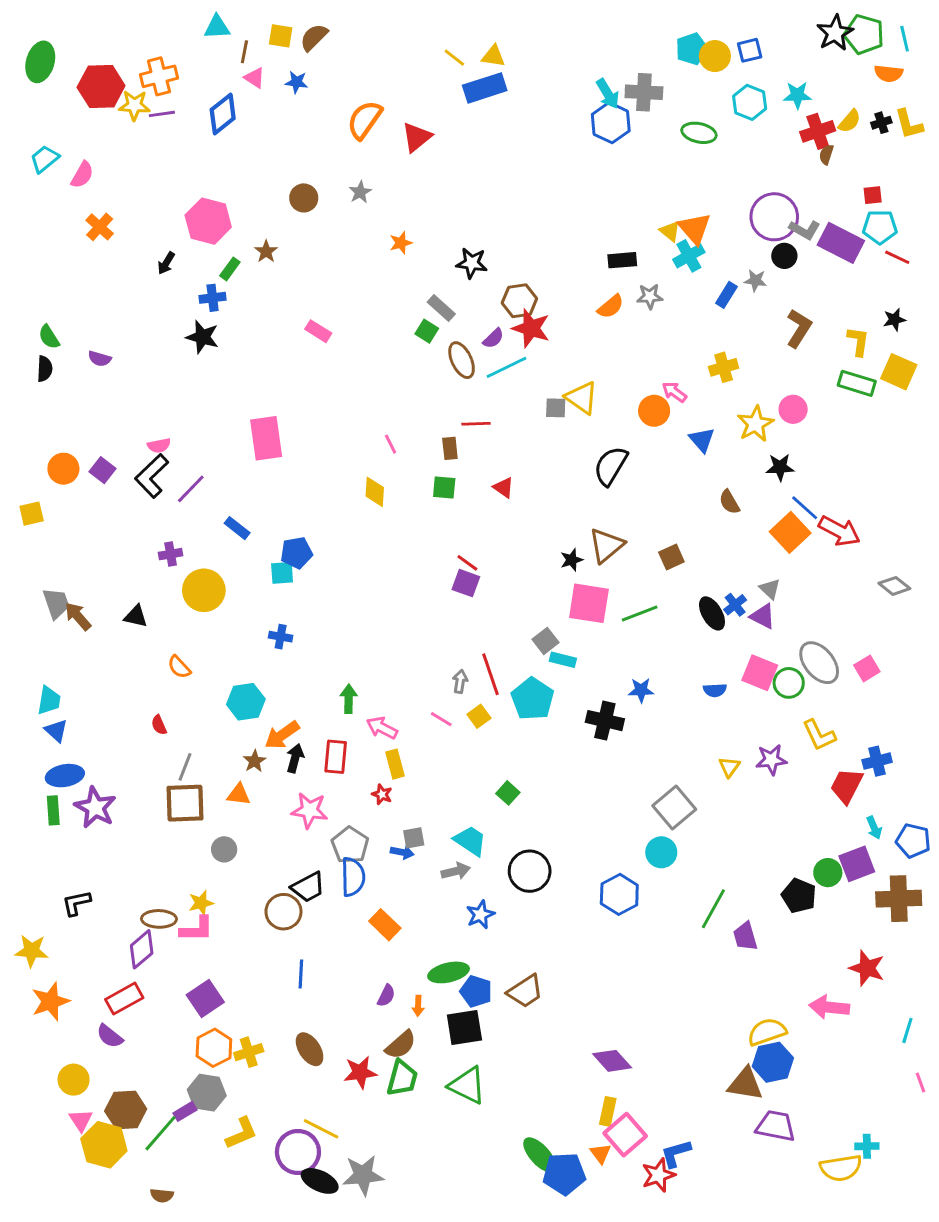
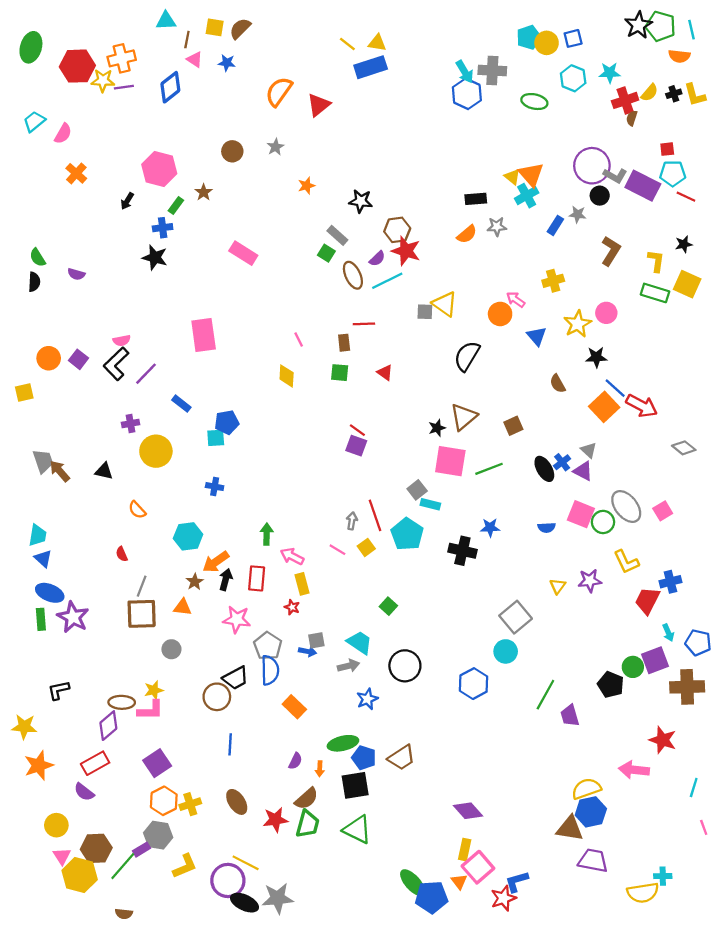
pink rectangle: (318, 331) -> (243, 253), size x1.4
blue ellipse: (65, 776) -> (50, 593), turned 32

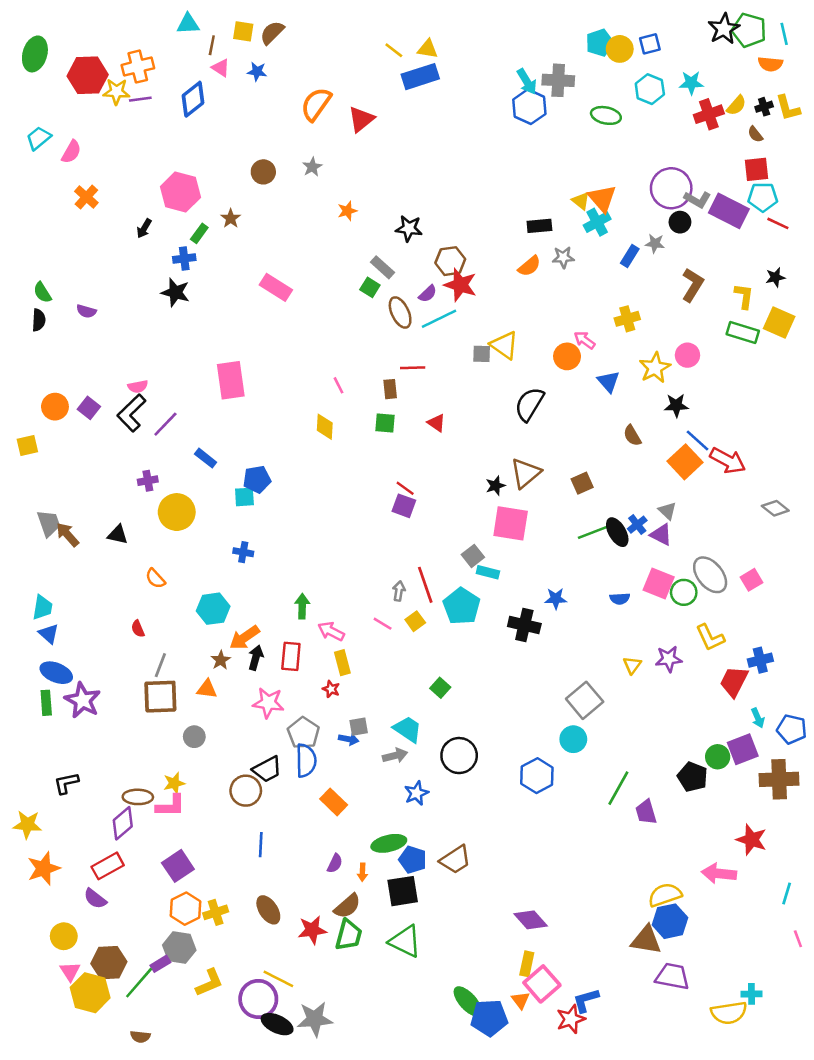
brown semicircle: (632, 118) -> (755, 134), moved, turned -56
red square: (667, 149) -> (757, 169), size x1.5
green line: (489, 469) -> (593, 532), moved

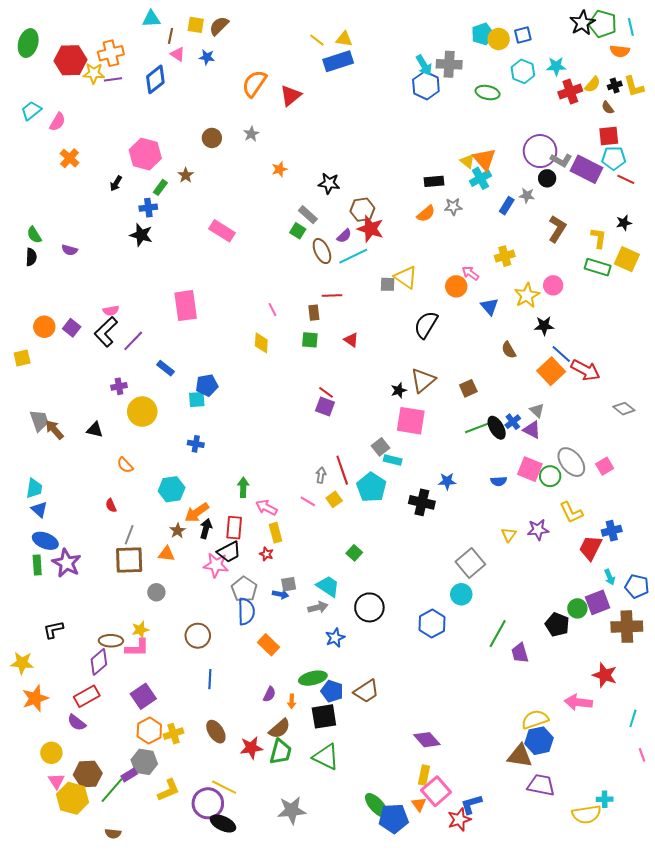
black trapezoid: (267, 769) -> (229, 552), moved
gray star: (315, 1019) -> (292, 810), moved

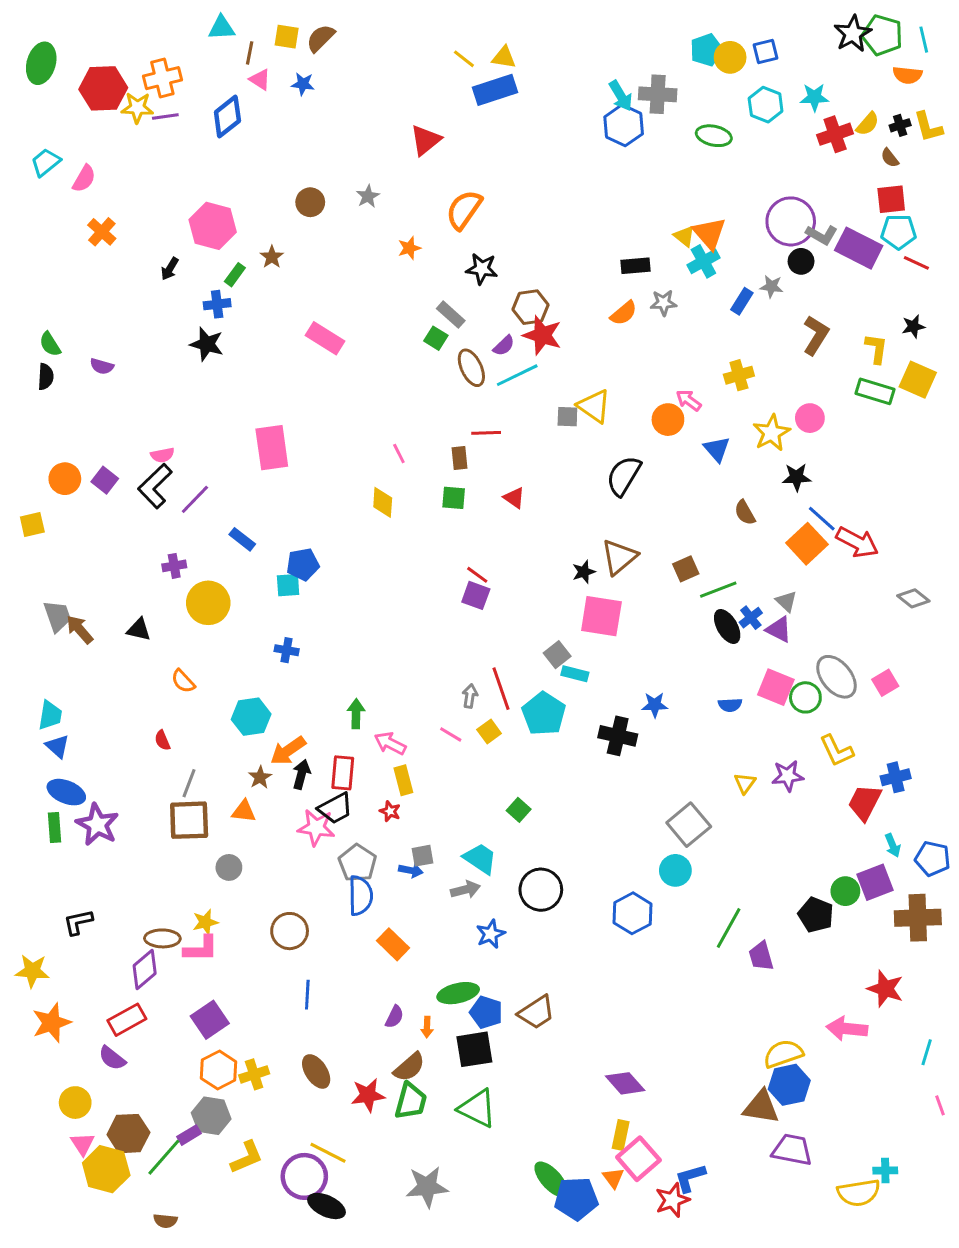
orange semicircle: (254, 83) -> (464, 210), moved
green line: (477, 428) -> (718, 590), moved

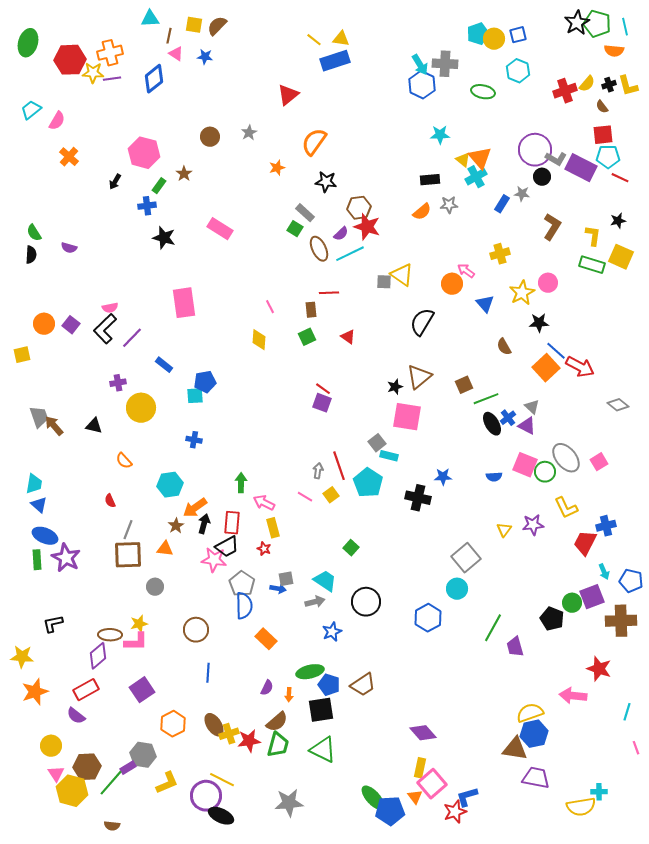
cyan star: (814, 97) -> (440, 135), moved
black star: (207, 344) -> (164, 238), moved
green square: (454, 498) -> (307, 337), turned -30
orange hexagon: (219, 1070) -> (173, 724), moved
yellow cross: (254, 1074) -> (229, 734), moved

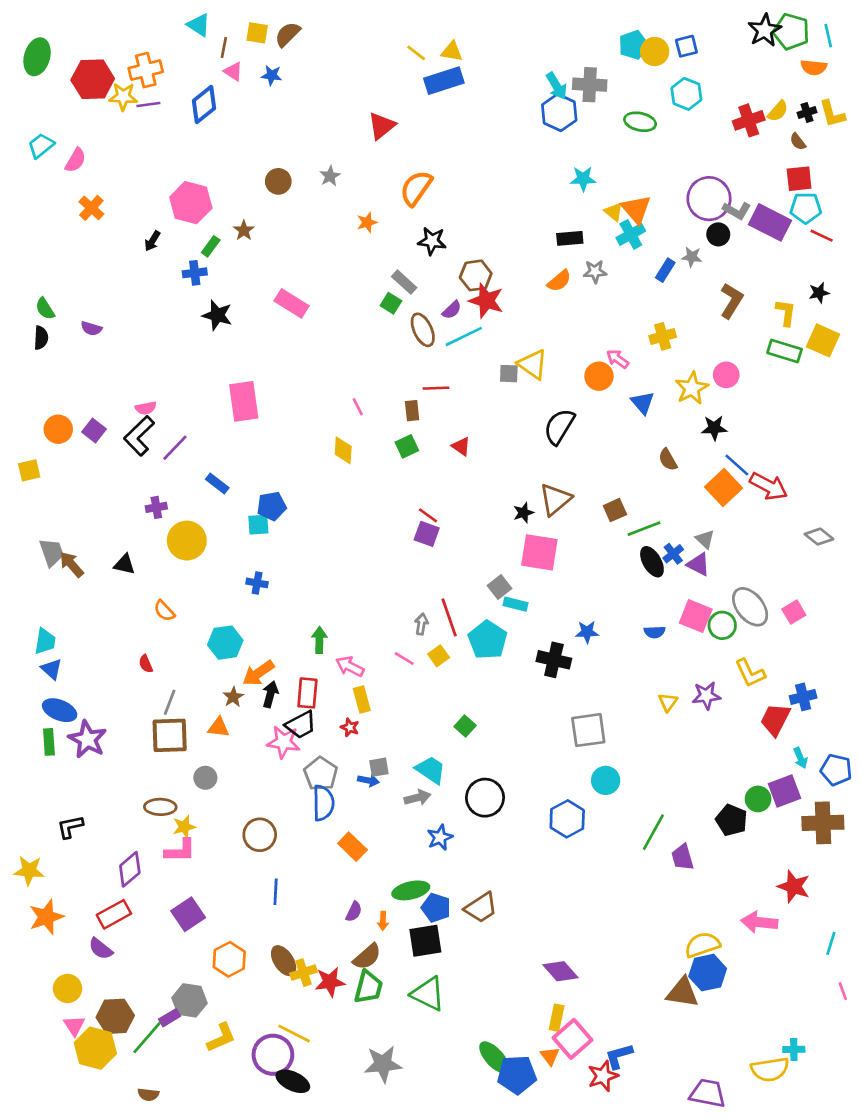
cyan triangle: (150, 19) -> (199, 25), turned 36
gray square: (466, 558) -> (588, 730), moved, turned 32
brown ellipse: (110, 635) -> (160, 807), moved
purple trapezoid: (536, 778) -> (708, 1093), moved

